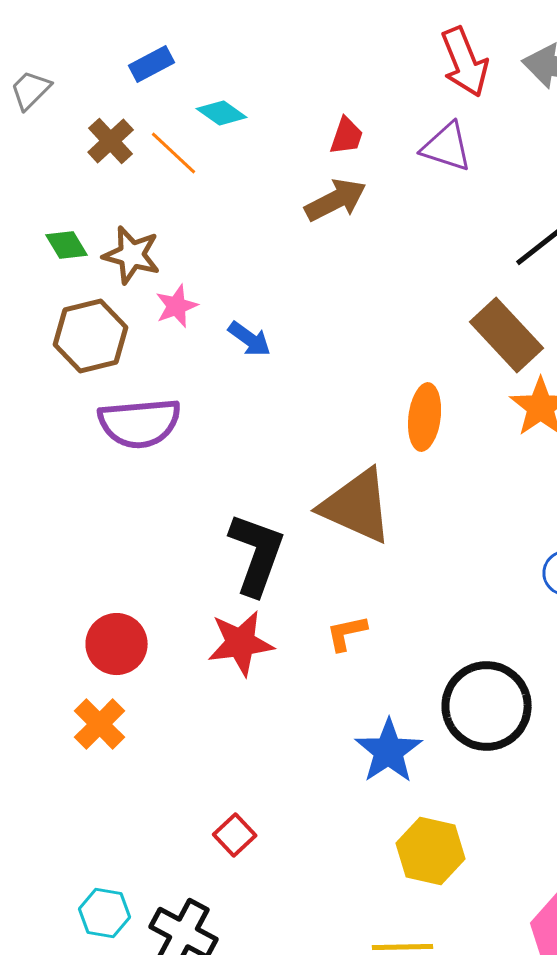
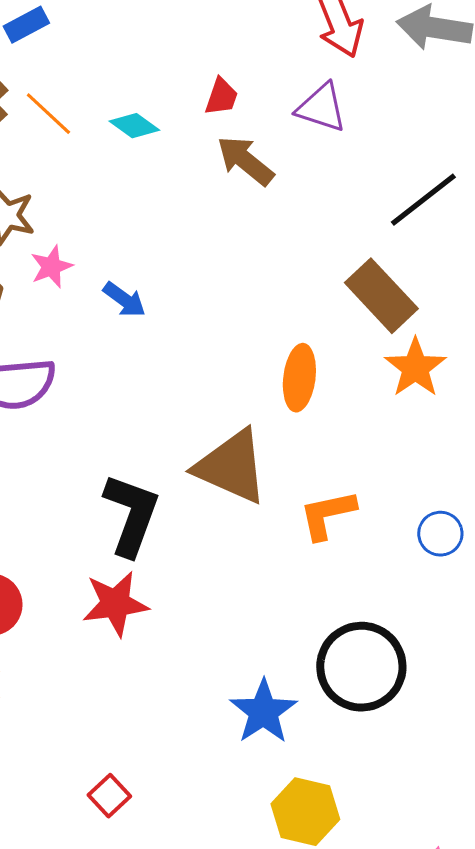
cyan diamond: (222, 113) -> (134, 126), moved
brown arrow: (336, 200) -> (245, 161), moved, turned -114
orange L-shape: (347, 633) -> (327, 515), moved, size x1.4

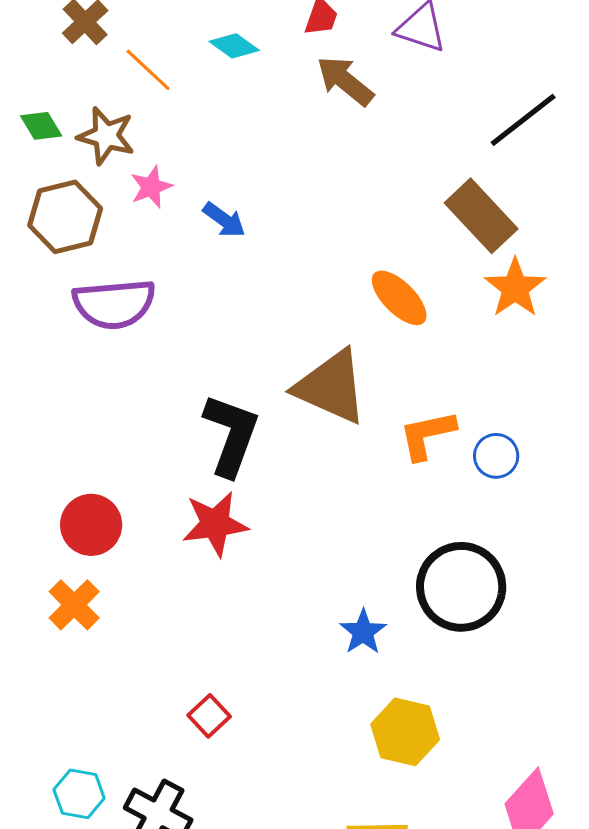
orange line: (48, 114) -> (148, 70), moved
orange ellipse: (299, 378) -> (399, 298), turned -52
blue circle: (440, 534) -> (496, 456), moved
blue star: (263, 712) -> (363, 632), size x0.7

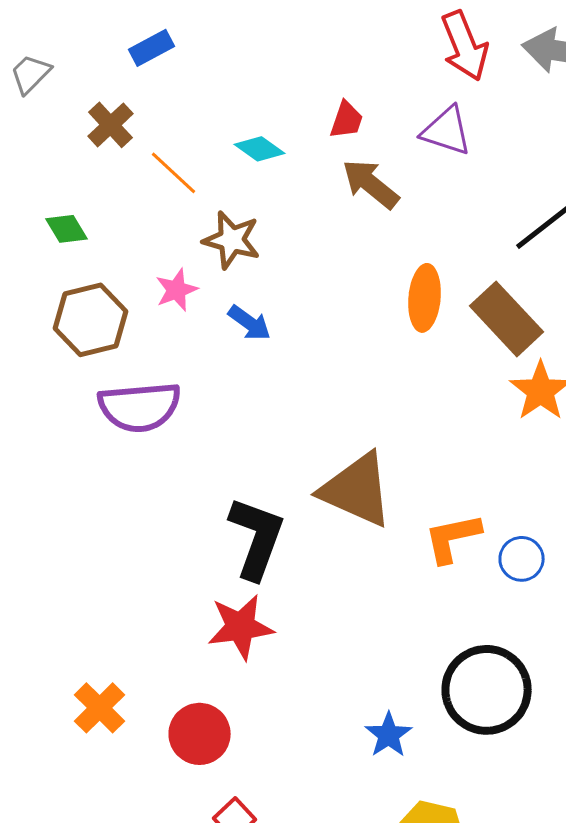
brown star: (106, 136) -> (232, 240), moved
orange ellipse: (399, 298) -> (425, 298), moved, turned 50
red circle: (91, 525) -> (200, 734), moved

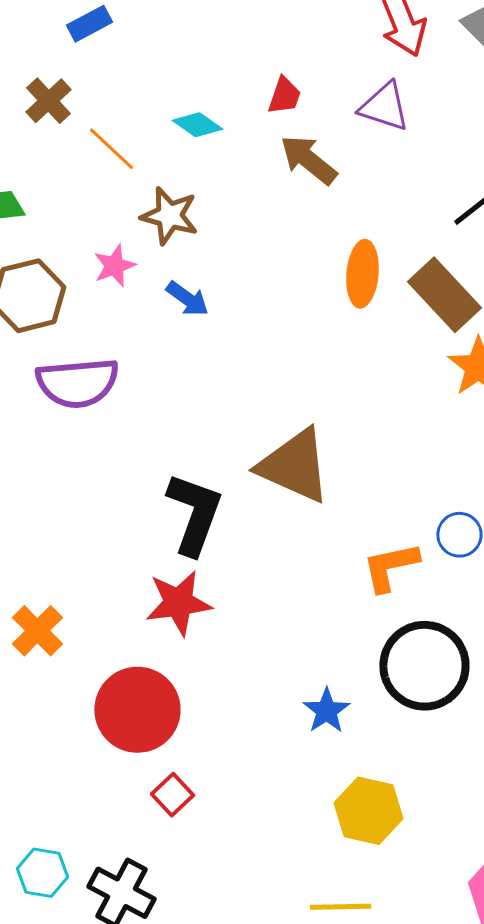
orange L-shape: (453, 538) -> (390, 567), moved
orange cross: (100, 708) -> (37, 631), moved
red circle: (200, 734) -> (137, 710), size x1.4

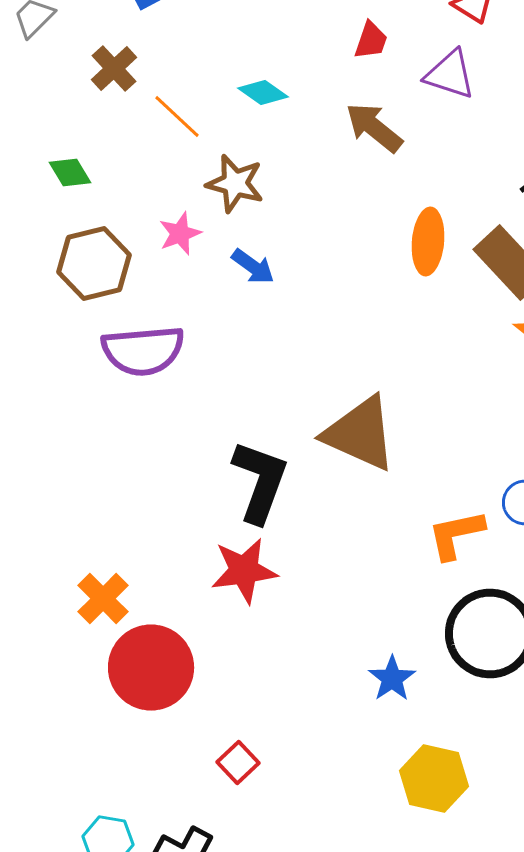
red trapezoid: (284, 96) -> (371, 40), moved
red circle: (137, 710) -> (151, 668), moved

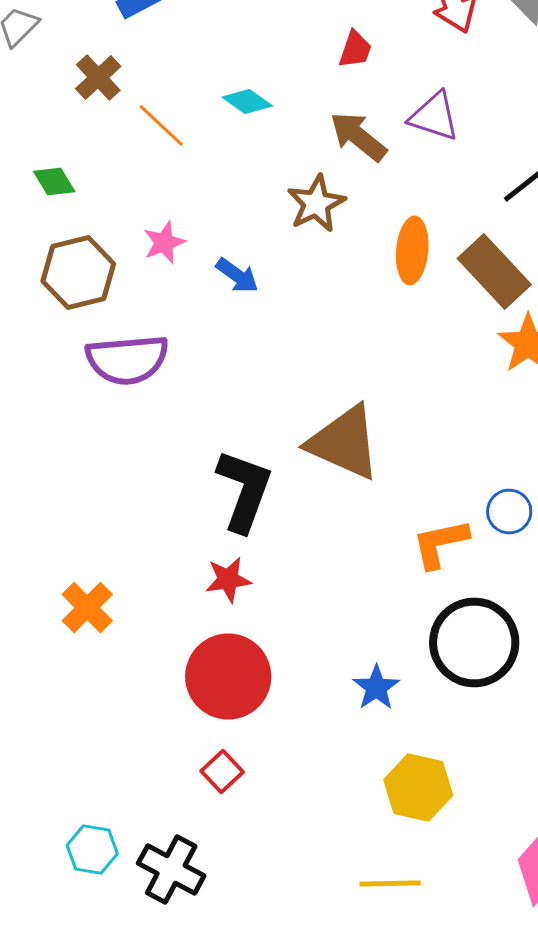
purple triangle: (450, 74) -> (434, 116), moved
brown star: (235, 184) -> (316, 204), moved, turned 30
red star: (244, 570) -> (228, 580), size x0.7
red circle: (151, 668) -> (228, 676), moved

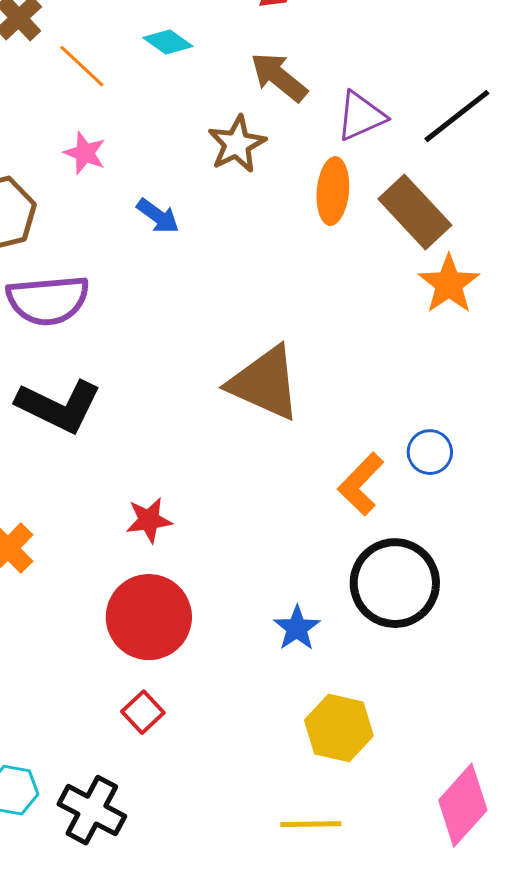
purple triangle: (434, 116) -> (361, 116), moved, turned -42
pink star: (164, 242) -> (85, 153), moved, turned -30
black L-shape: (244, 490) -> (59, 406), moved, turned 96
orange L-shape: (440, 544) -> (361, 484), turned -34

